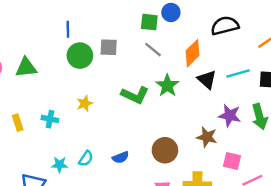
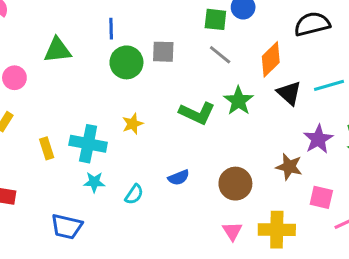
green triangle: (26, 68) -> (57, 50), moved
purple star: (230, 115) -> (318, 139), turned 30
cyan cross: (50, 119) -> (88, 144), size x1.6
blue semicircle: (121, 157) -> (179, 177), moved
cyan star: (60, 165) -> (94, 182), moved

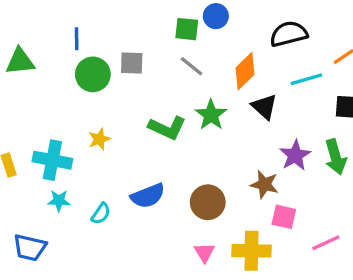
cyan line: (329, 85) -> (306, 79), moved
blue semicircle: (179, 177) -> (148, 196), size x1.5
pink square: (321, 197) -> (284, 217), moved

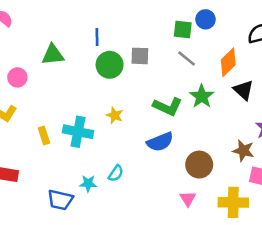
yellow star: (99, 139) -> (115, 115), turned -30
blue semicircle: (148, 196) -> (160, 142), moved
cyan star: (59, 201) -> (88, 183), moved
pink triangle: (204, 252) -> (188, 199), moved

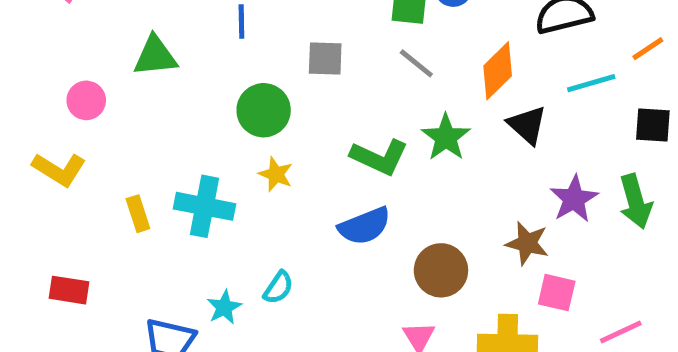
green circle: (110, 65) -> (264, 110), moved
cyan star: (88, 183) -> (224, 307), turned -30

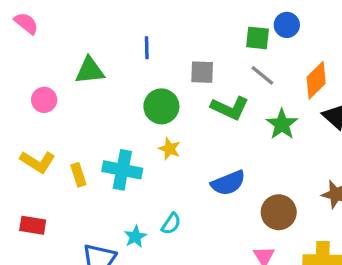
green L-shape: (379, 157) -> (230, 108), moved
yellow L-shape: (59, 169) -> (38, 162), moved

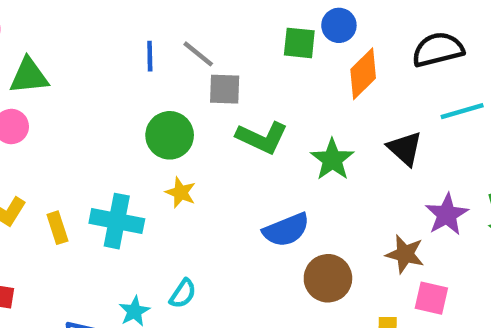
green triangle: (90, 71) -> (29, 76), moved
gray line: (262, 75) -> (198, 54), moved
orange diamond: (316, 80) -> (363, 74), moved
blue semicircle: (228, 183) -> (286, 230), moved

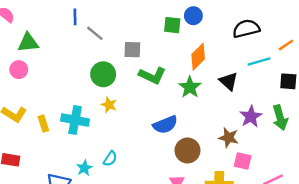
gray line: (198, 54) -> (95, 33), moved
blue line: (150, 56) -> (75, 17), moved
orange diamond: (363, 74) -> (198, 57), moved

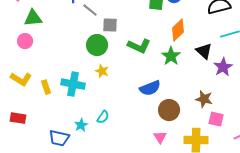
gray square: (132, 50) -> (110, 25), moved
purple star: (251, 116) -> (223, 67), moved

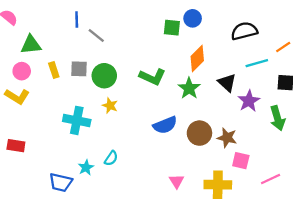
gray square: (110, 25) -> (79, 69), moved
yellow L-shape: (21, 79) -> (17, 96), moved
yellow rectangle: (46, 87) -> (54, 70), moved
brown circle: (169, 110) -> (199, 133), moved
red rectangle: (18, 118) -> (16, 146), moved

